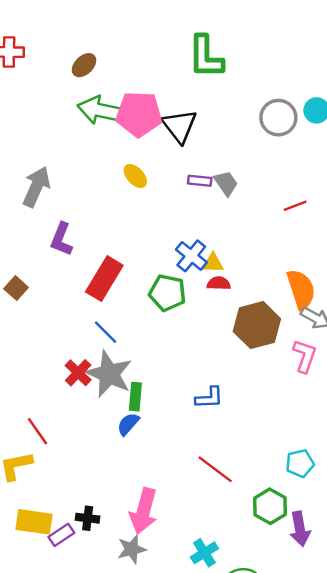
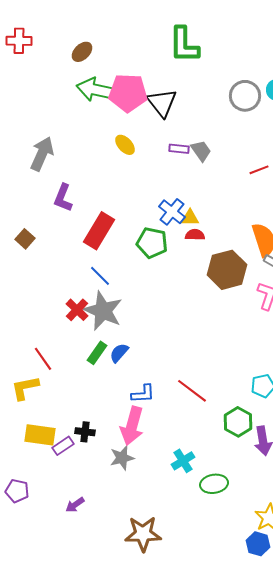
green rectangle: (135, 397) -> (97, 353), moved, turned 30
blue L-shape: (209, 398) -> (143, 394), moved

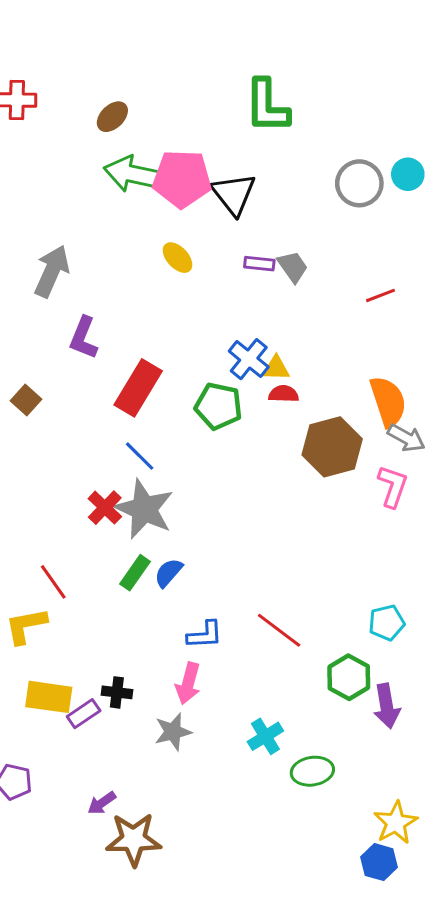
pink arrow: (132, 426) -> (188, 683), size x0.7
brown star: (143, 534) -> (134, 839), moved

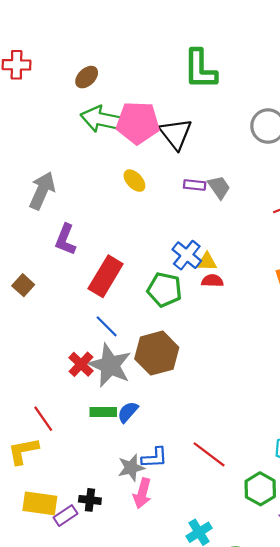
brown hexagon: (332, 447) -> (157, 353), moved
green rectangle: (135, 573) -> (103, 412), turned 55
gray star: (173, 732) -> (131, 468), moved

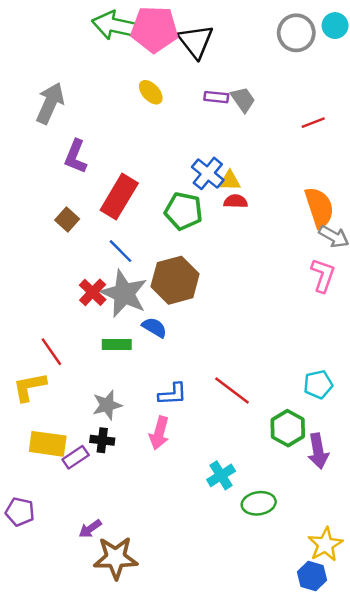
brown square: (23, 285) -> (67, 220), moved
blue semicircle: (128, 412) -> (154, 327), moved, turned 80
gray star: (131, 468) -> (107, 405), moved

